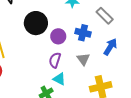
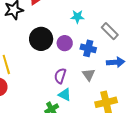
purple circle: (58, 36) -> (65, 43), moved
blue arrow: (110, 47) -> (116, 62), turned 54

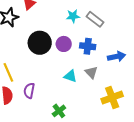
gray rectangle: (110, 31) -> (95, 19), moved
purple semicircle: (60, 76) -> (29, 91), moved
cyan triangle: (65, 95) -> (70, 76), moved

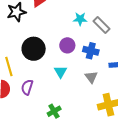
black circle: (40, 43) -> (34, 49), moved
cyan triangle: (70, 76) -> (61, 72), moved, turned 32

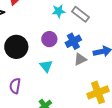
blue cross: (91, 51) -> (73, 41), turned -35
gray triangle: (91, 77) -> (80, 59), moved, turned 48

